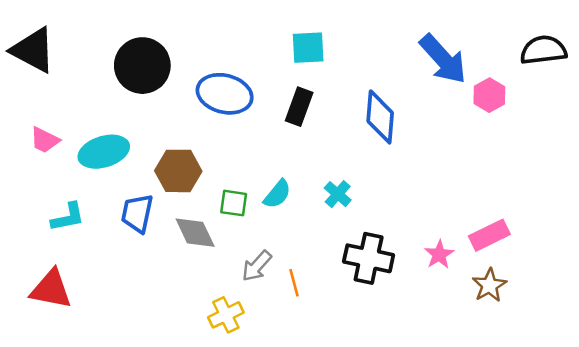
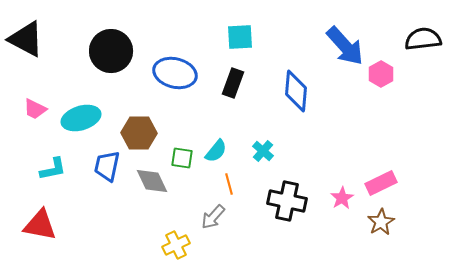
gray arrow: (257, 266) -> (213, 217), moved
orange line: (294, 283) -> (229, 184), moved

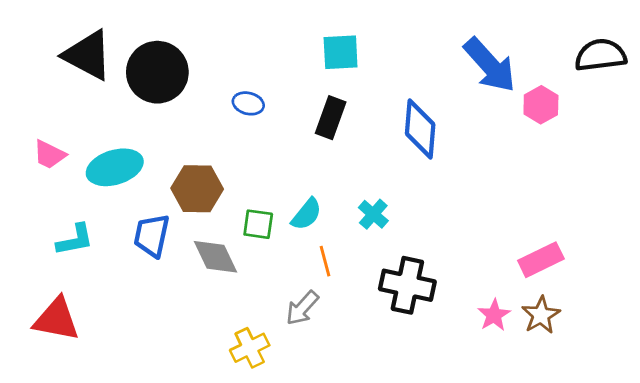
black triangle: (26, 39) -> (88, 55), moved
blue ellipse: (175, 73) -> (248, 103), size x0.5
pink star: (342, 198) -> (494, 315), moved

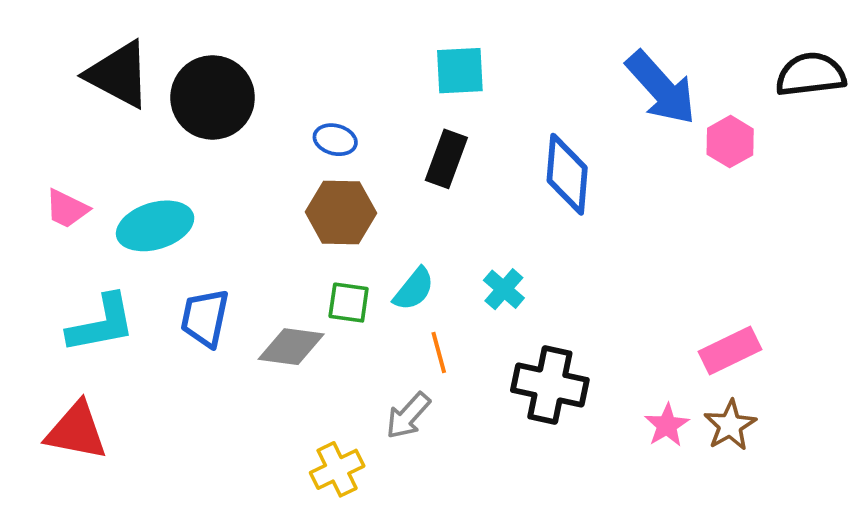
brown hexagon: (197, 189) -> (341, 212), moved
cyan L-shape: (75, 240) -> (101, 324), size x1.4
gray diamond: (216, 257) -> (291, 347), turned -57

